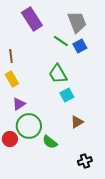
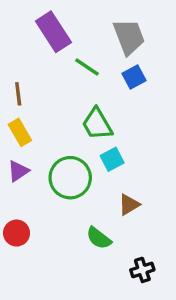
green line: (61, 41) -> (87, 67), moved
purple triangle: (19, 104) -> (18, 171), moved
green circle: (29, 126) -> (70, 178), moved
green semicircle: (50, 142) -> (99, 238), moved

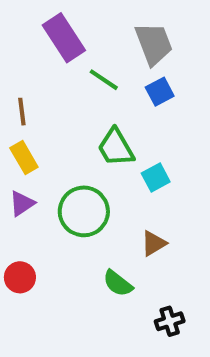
cyan square: (112, 159) -> (156, 178), moved

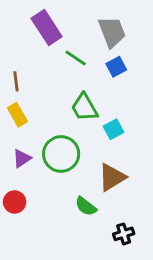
purple triangle: (22, 203) -> (22, 158), moved
brown triangle: (154, 243) -> (112, 177), size x1.5

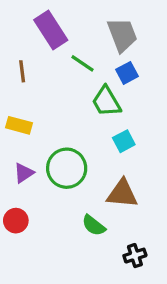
brown line: (16, 81) -> (22, 71), moved
green trapezoid: (84, 107) -> (106, 102), moved
yellow rectangle: (17, 115) -> (19, 125), turned -45
brown triangle: (112, 177) -> (122, 194), turned 36

